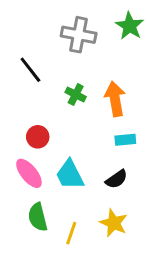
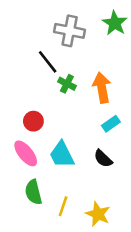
black line: (30, 70) -> (48, 62), moved
cyan rectangle: (125, 140) -> (111, 124), turned -30
black semicircle: (117, 179) -> (103, 159), turned 78
yellow star: (114, 223) -> (98, 214), moved

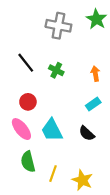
black line: (48, 62) -> (26, 63), moved
orange arrow: (102, 88) -> (95, 74), moved, size x0.6

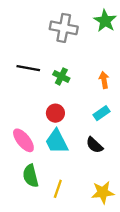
black line: (26, 63) -> (28, 68), turned -42
red circle: (28, 102) -> (55, 113), moved
yellow star: (82, 180) -> (103, 192), moved, turned -30

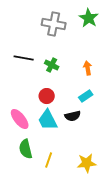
black semicircle: (94, 145) -> (73, 116), moved, turned -56

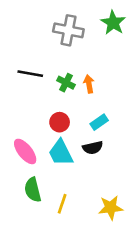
orange arrow: (88, 68) -> (89, 84), moved
cyan rectangle: (86, 96) -> (99, 122), moved

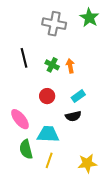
black line: (30, 74) -> (24, 58), turned 66
cyan trapezoid: (61, 153) -> (48, 134), moved, turned 120

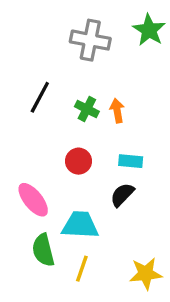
black line: (24, 58) -> (40, 97), turned 42
cyan rectangle: (78, 96) -> (131, 161), turned 40
black semicircle: (73, 116) -> (122, 195), turned 147

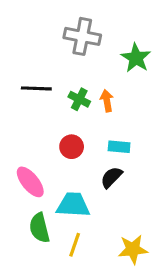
green star: (149, 30) -> (136, 58), moved
black line: (40, 97) -> (36, 88), turned 64

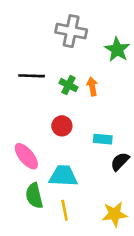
cyan rectangle: (119, 147) -> (103, 139), moved
black semicircle: (111, 177) -> (120, 161), moved
yellow line: (75, 245) -> (65, 210), turned -30

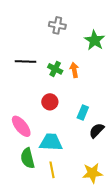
gray cross: (71, 31) -> (57, 25), size x0.7
cyan rectangle: (103, 139) -> (83, 112), turned -72

